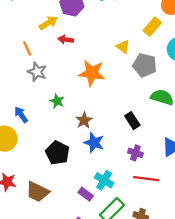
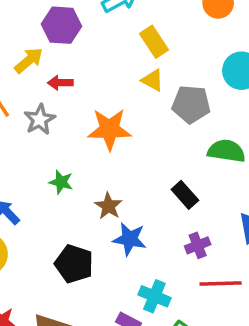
yellow rectangle: (152, 27) -> (154, 42), moved, turned -66
gray star: (37, 72) -> (40, 119), moved, turned 30
purple cross: (135, 153) -> (198, 245), turned -32

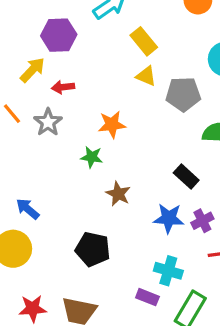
orange star: (109, 129) -> (112, 124), size x0.7
green star: (61, 182) -> (92, 157), moved
blue star: (130, 239) -> (169, 218), moved

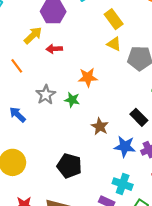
gray star: (48, 122) -> (46, 95), moved
brown star: (118, 194) -> (100, 126), moved
blue arrow: (28, 209) -> (17, 115), moved

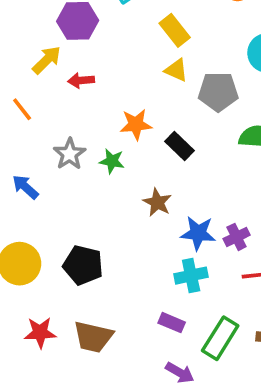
black rectangle: (139, 117) -> (179, 146), moved
black pentagon: (69, 166) -> (83, 265), moved
cyan cross: (123, 184) -> (191, 276), moved, turned -30

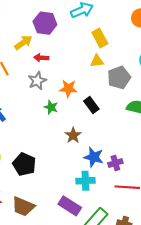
yellow triangle: (176, 70) -> (97, 61), turned -40
gray pentagon: (218, 92) -> (119, 78), turned -30
gray star: (70, 154) -> (37, 81), moved
purple rectangle: (172, 323) -> (70, 206), size x1.5

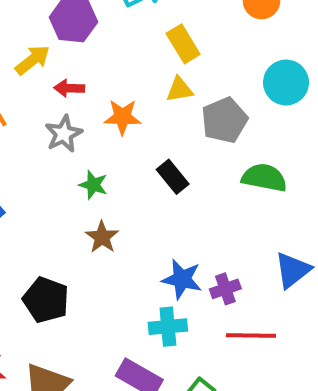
orange star: (68, 88) -> (122, 117), moved
brown star: (73, 135) -> (102, 237), moved

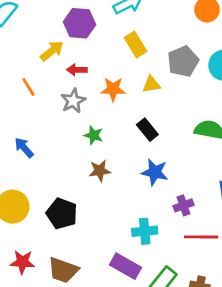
yellow rectangle: (183, 44) -> (135, 45), moved
yellow triangle: (180, 90) -> (151, 84), moved
gray pentagon: (224, 120) -> (183, 61), moved
brown star: (102, 237) -> (100, 171), turned 30
blue star: (182, 279) -> (155, 172), moved

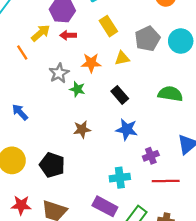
red arrow: (77, 70) -> (68, 35), moved
orange line: (28, 87) -> (22, 52), moved
green star: (94, 135) -> (77, 89), moved

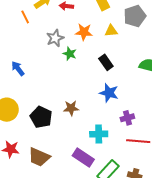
brown star: (82, 129) -> (71, 108), moved

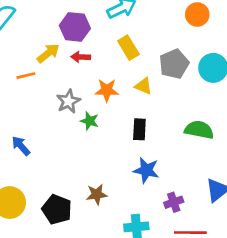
orange line: (25, 17) -> (26, 76), turned -72
yellow triangle: (111, 31) -> (143, 86), turned 32
black rectangle: (106, 62) -> (139, 129), turned 42

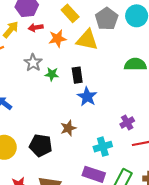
yellow triangle: (143, 86) -> (87, 40), size x1.6
orange star: (107, 90) -> (57, 39), moved
black rectangle: (139, 129) -> (77, 75), moved
blue star: (146, 170) -> (87, 97), moved, turned 30

